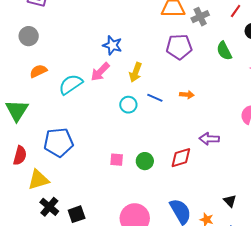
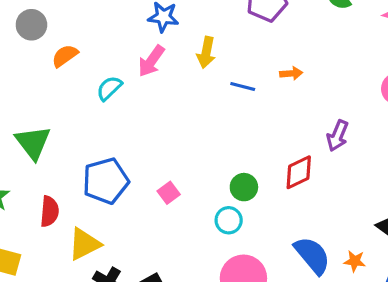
orange semicircle: (38, 71) -> (65, 56), moved
cyan semicircle: (71, 84) -> (109, 88), size x0.7
cyan circle: (128, 105) -> (229, 220), moved
purple arrow: (209, 139) -> (338, 136), turned -60
pink square: (117, 160) -> (169, 193), moved, turned -32

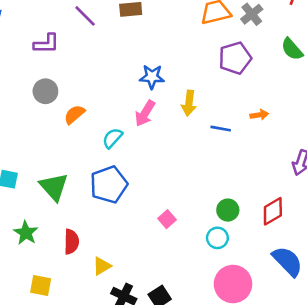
red diamond: (299, 172) -> (273, 211), moved
blue pentagon: (106, 181) -> (109, 185), moved
yellow triangle: (84, 244) -> (102, 266), size x0.7

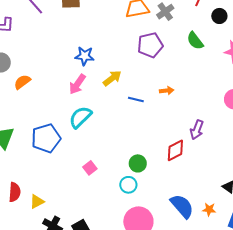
yellow arrow: (189, 103) -> (112, 78), turned -138
cyan semicircle: (112, 138) -> (80, 117), moved, size x1.4
red diamond: (273, 211) -> (175, 150), moved
red semicircle: (71, 242) -> (15, 192), moved

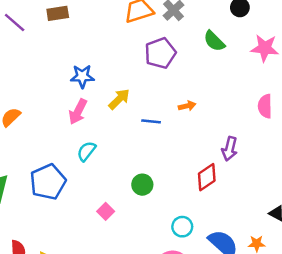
cyan semicircle: (80, 117) -> (86, 151), size x0.7
green circle: (138, 163) -> (142, 185), moved
cyan circle: (128, 185) -> (182, 227), moved

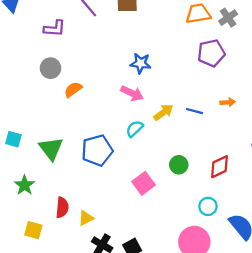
yellow arrow: (119, 99) -> (163, 112), moved
pink arrow: (78, 112) -> (132, 93), turned -100
red diamond: (207, 177) -> (220, 167), moved
pink square: (106, 211) -> (143, 183), size x1.5

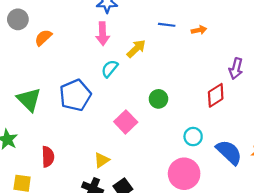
pink arrow: (132, 93) -> (103, 34), turned 70
blue line: (194, 111) -> (167, 25), moved
red diamond: (220, 167) -> (216, 95), moved
yellow triangle: (86, 218) -> (102, 160), moved

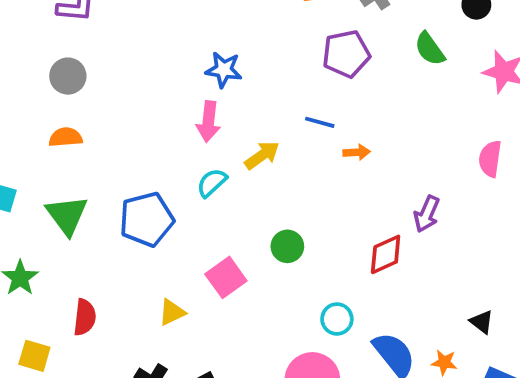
orange arrow: (199, 30) -> (357, 152), moved
orange semicircle: (43, 38) -> (66, 137), moved, turned 30
yellow triangle: (102, 160) -> (172, 312), moved

